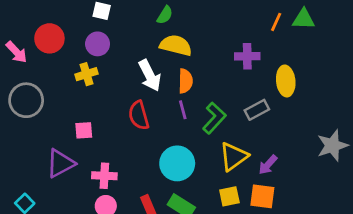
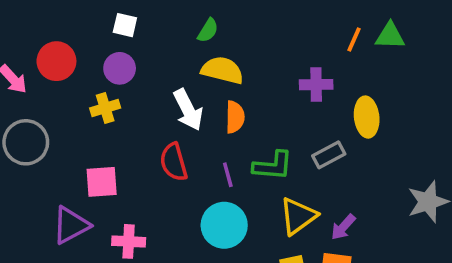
purple line: (183, 110) -> (228, 175), moved
green L-shape: (214, 118) -> (273, 166), turned 52
pink square: (84, 130) -> (102, 182), size x1.4

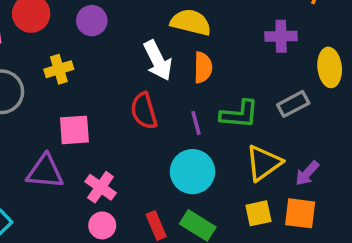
yellow cross: (105, 108) -> (59, 69), moved
purple triangle: (71, 225) -> (45, 172), turned 33
pink cross: (129, 241) -> (101, 187), turned 32

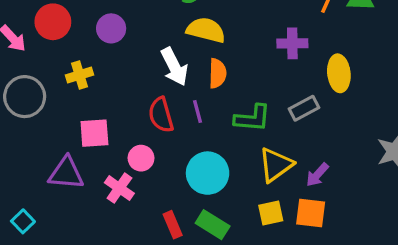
purple line: (196, 123) -> (198, 112), moved
pink circle: (102, 225) -> (141, 158), moved

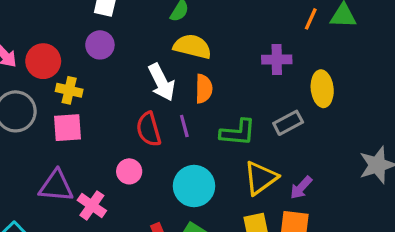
red circle: (53, 22) -> (43, 61), moved
yellow cross: (79, 75) -> (69, 90), turned 30
pink square: (94, 133) -> (68, 128), moved
pink cross: (119, 188) -> (92, 205), moved

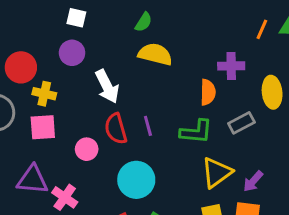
white arrow: (162, 82) -> (107, 86), moved
orange semicircle: (204, 89) -> (208, 92), moved
pink circle: (129, 171) -> (87, 149), moved
cyan circle: (194, 186) -> (136, 180), moved

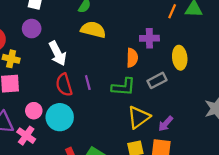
pink circle: (87, 149) -> (34, 111), moved
cyan circle: (136, 180) -> (60, 117), moved

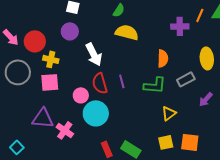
purple cross: (149, 38) -> (180, 26), moved
pink circle: (34, 111) -> (81, 95), moved
yellow triangle: (139, 117) -> (169, 113), size x0.7
purple arrow: (166, 124) -> (206, 99), moved

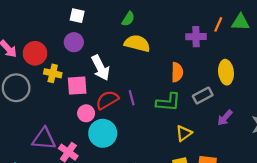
pink square: (50, 82) -> (77, 86), moved
red semicircle: (100, 83) -> (107, 100), turned 75

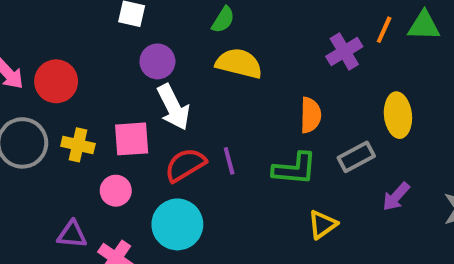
purple cross: (196, 37) -> (344, 52), turned -30
purple circle: (74, 42) -> (157, 61), moved
yellow cross: (53, 73) -> (78, 145), moved
pink circle: (86, 113) -> (116, 191), moved
purple triangle: (44, 139) -> (72, 234), size x0.7

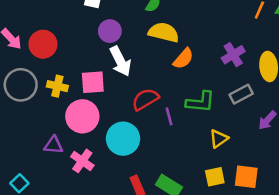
purple cross: (344, 52) -> (233, 55), moved
orange semicircle: (311, 115) -> (183, 59), moved, turned 40
purple line: (229, 161) -> (169, 116), moved
red semicircle: (185, 165) -> (145, 99), moved
pink circle: (116, 191) -> (82, 116), size x1.6

